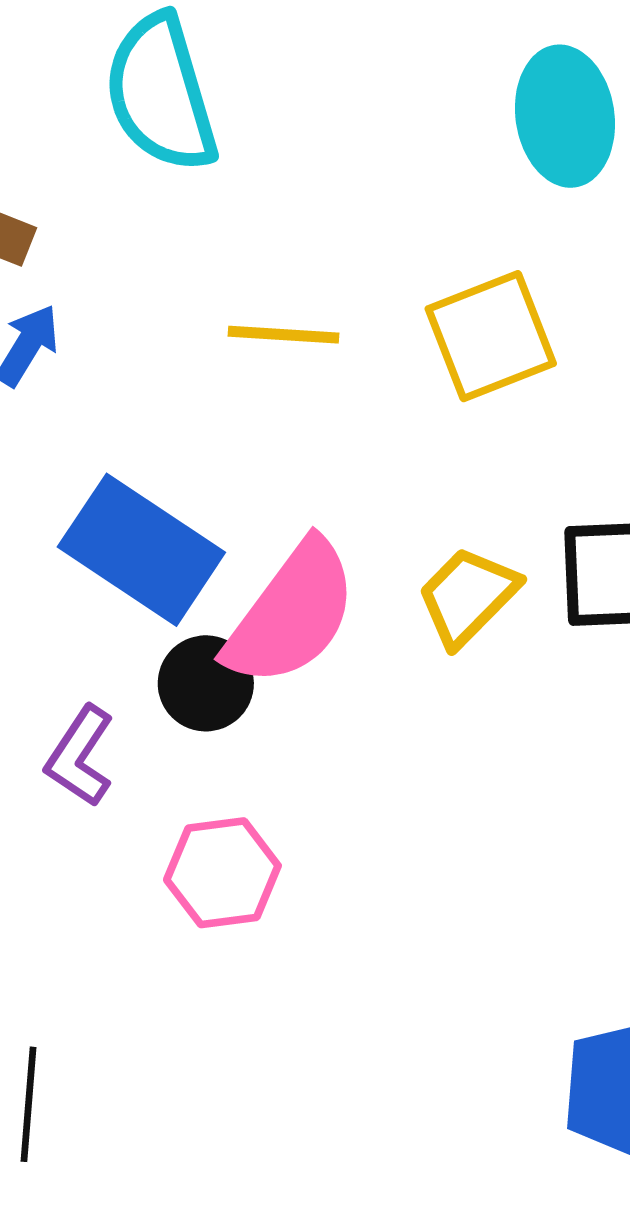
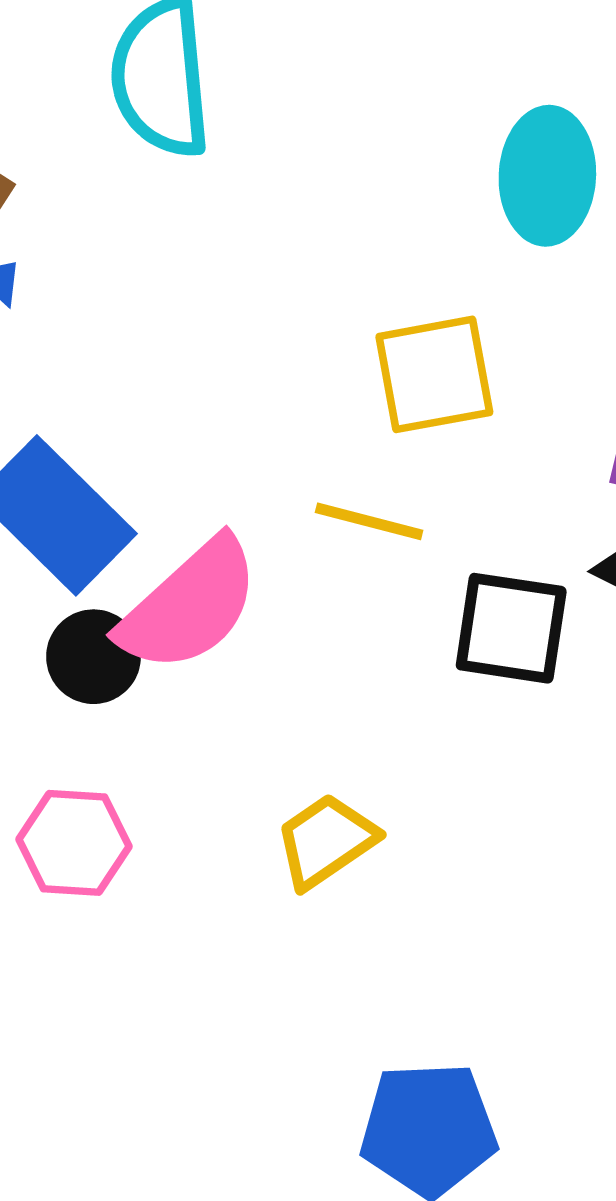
yellow line: (283, 335) -> (369, 521), moved
yellow trapezoid: (468, 596) -> (326, 841), moved

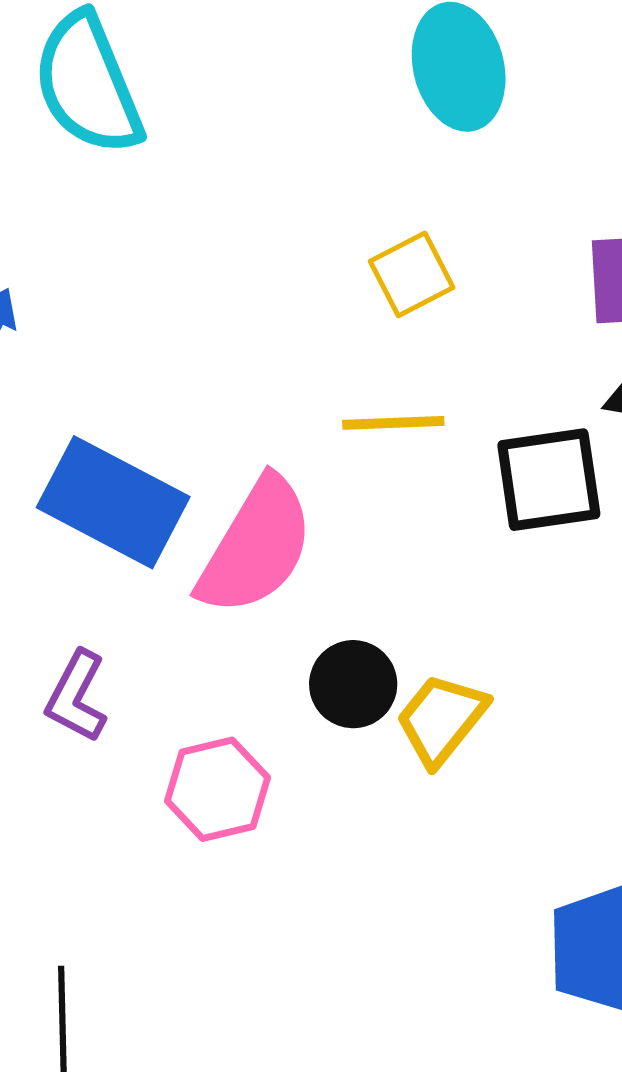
yellow square: (434, 374) -> (412, 274), size x0.7
black circle: (94, 657) -> (353, 684), moved

